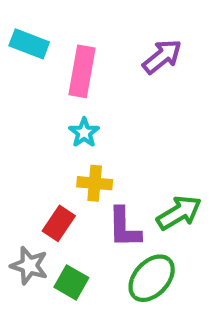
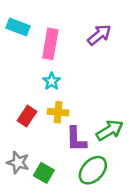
red rectangle: (59, 223) -> (27, 116), moved

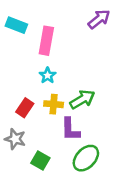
purple arrow: (99, 35) -> (99, 19), moved
green arrow: (110, 130) -> (82, 99), moved
gray star: (18, 162) -> (15, 139), moved

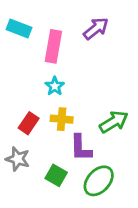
purple arrow: (99, 19) -> (96, 29), moved
green arrow: (82, 99) -> (114, 122), moved
green square: (40, 160) -> (56, 175), moved

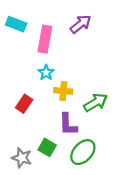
yellow cross: (62, 119) -> (63, 91), moved
gray star: (18, 159) -> (22, 158), moved

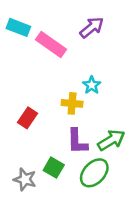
pink rectangle: (45, 39) -> (51, 44), turned -65
cyan star: (46, 73) -> (92, 85), moved
green arrow: (96, 102) -> (111, 140), moved

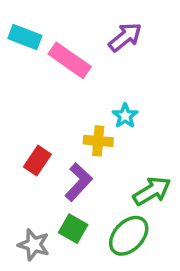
purple L-shape: (77, 141) -> (79, 182), moved, turned -136

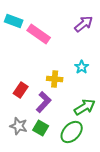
purple arrow: (125, 37) -> (84, 24), moved
cyan star: (125, 116) -> (82, 67), moved
gray star: (34, 245) -> (19, 126), moved

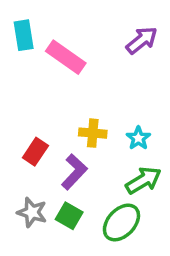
cyan rectangle: (14, 21) -> (24, 35), turned 60
cyan star: (82, 67) -> (138, 138), moved

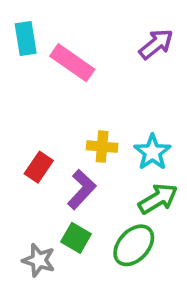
cyan star: (138, 138) -> (152, 152), size x1.4
gray star: (32, 212) -> (39, 260), moved

